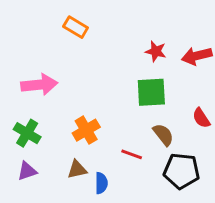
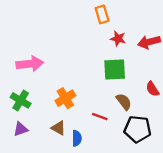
orange rectangle: (76, 27) -> (102, 14), moved, turned 42
brown triangle: (77, 169) -> (58, 128), turned 42

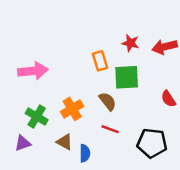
orange rectangle: (102, 14) -> (100, 61), moved
green cross: (21, 100) -> (37, 117), moved
brown semicircle: (124, 102) -> (108, 101), moved

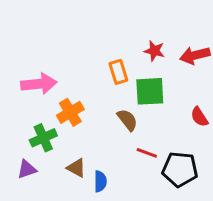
orange cross: (72, 109) -> (70, 112), moved
green cross: (37, 117) -> (43, 138), turned 35
red line: (110, 129) -> (147, 153), moved

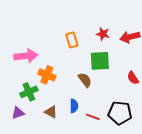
orange rectangle: (118, 72) -> (72, 40), moved
orange cross: (70, 112) -> (47, 75), turned -36
red line: (147, 153) -> (93, 117), moved
blue semicircle: (100, 181) -> (74, 106), moved

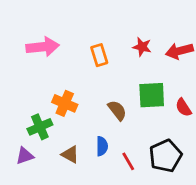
pink arrow: (26, 56) -> (43, 47), moved
green square: (100, 61) -> (152, 95), moved
black pentagon: (120, 113) -> (165, 156), turned -30
red line: (93, 117) -> (128, 161), turned 40

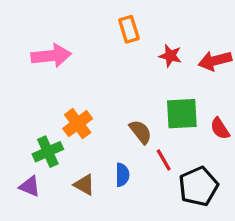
orange rectangle: (99, 55) -> (129, 29), moved
orange cross: (65, 103) -> (78, 124), turned 30
purple triangle: (25, 156) -> (30, 186), turned 42
red line: (128, 161) -> (164, 160), moved

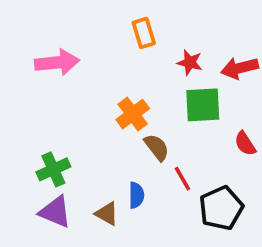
green square: (182, 114) -> (203, 105), moved
orange cross: (78, 124) -> (133, 114), moved
brown triangle: (84, 185) -> (107, 214), moved
purple triangle: (30, 186) -> (55, 212), moved, size x1.4

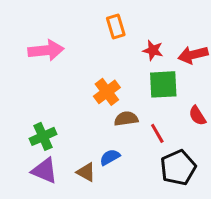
brown semicircle: (157, 147) -> (126, 119), turned -60
red line: (182, 179) -> (157, 133), moved
blue semicircle: (136, 195) -> (110, 157), turned -120

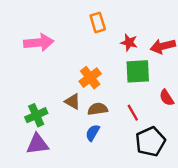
brown semicircle: (126, 119) -> (98, 109), moved
blue semicircle: (110, 157) -> (93, 133), turned -30
purple triangle: (44, 171) -> (37, 144), turned -30
brown triangle: (86, 172) -> (73, 101), moved

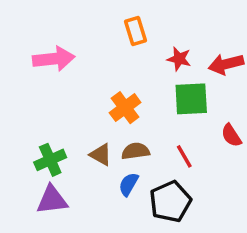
brown triangle: (73, 101) -> (101, 155), moved
black pentagon: (150, 142) -> (170, 202), moved

